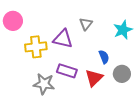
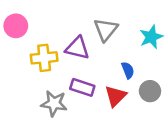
gray triangle: (86, 24) -> (106, 30), size x1.5

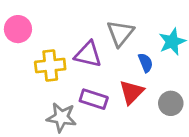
blue semicircle: (128, 70) -> (146, 63), moved
red triangle: (116, 96) -> (132, 92), moved

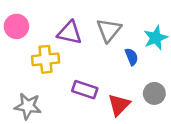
purple triangle: (88, 54) -> (70, 33), moved
red triangle: (132, 92) -> (119, 105), moved
gray star: (61, 117) -> (28, 106), moved

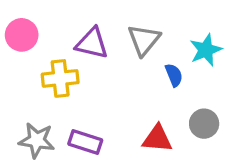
purple rectangle: (85, 90) -> (85, 142), moved
red triangle: (119, 105) -> (157, 139), turned 50

